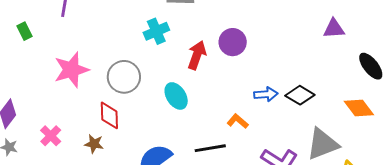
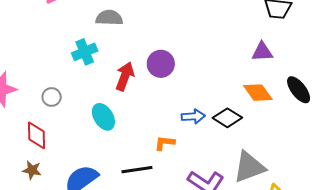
gray circle: (124, 77) -> (52, 97), size x0.6
orange diamond: (359, 108) -> (258, 93), moved
orange L-shape: (238, 121) -> (165, 143), turned -35
brown star: (94, 144) -> (32, 170), moved

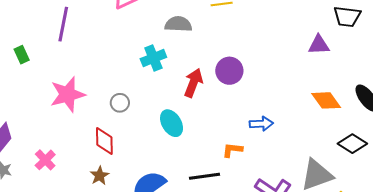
purple triangle: (262, 52) -> (319, 45), moved
black diamond: (227, 118) -> (352, 144), moved
brown star: (32, 170) -> (100, 176), turned 30

